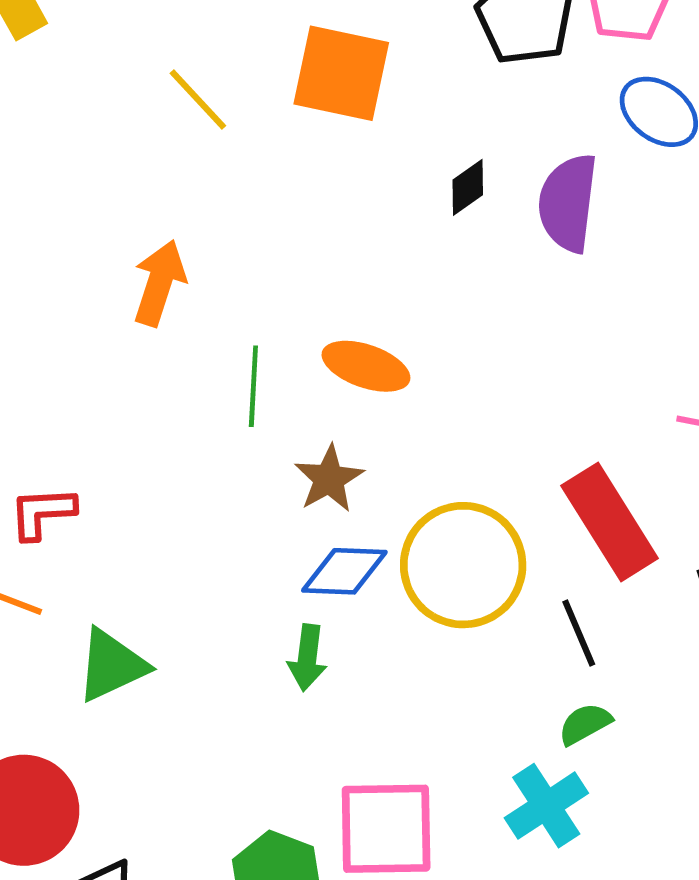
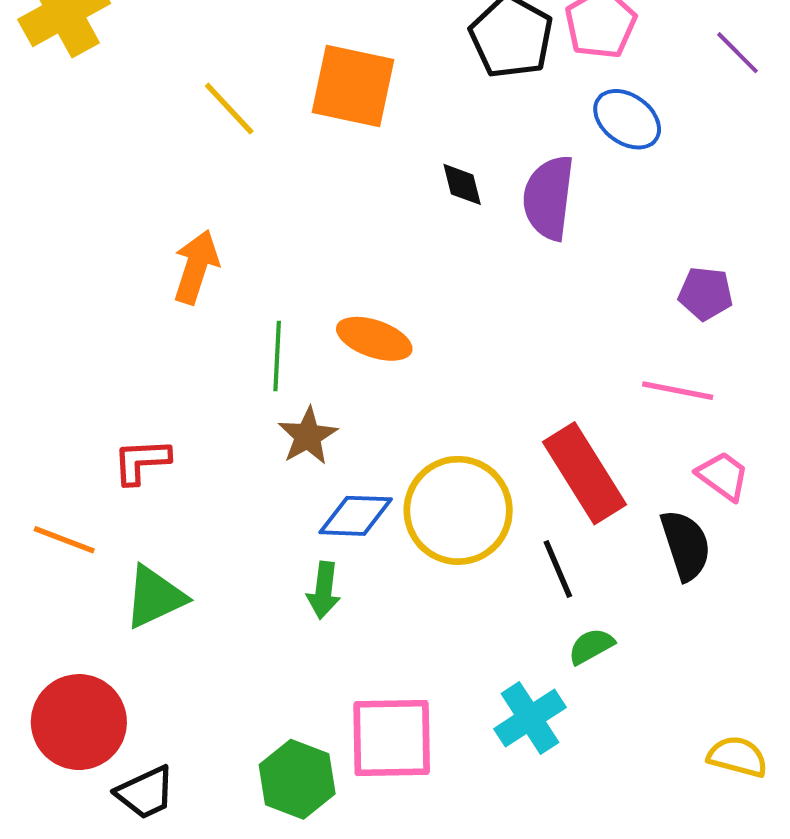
black diamond: (468, 187) -> (462, 184), turned -69
brown star: (329, 479) -> (308, 436), moved
red L-shape: (42, 513) -> (141, 461), moved
green semicircle: (585, 724) -> (591, 646), moved

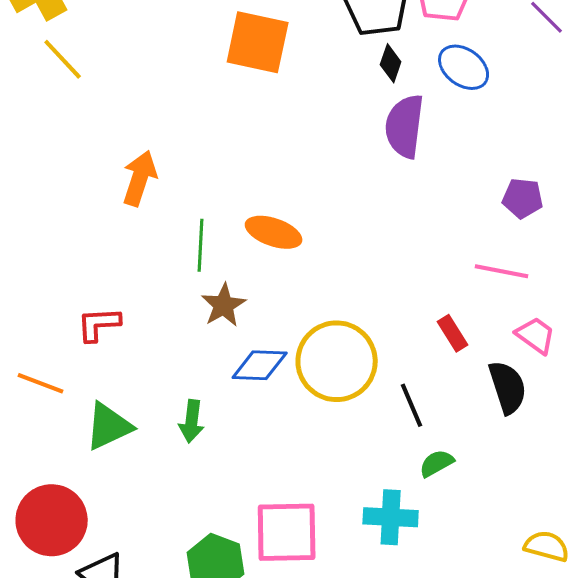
yellow line: (229, 109) -> (63, 59), moved
black diamond: (462, 184) -> (391, 63), moved, turned 33
red rectangle: (585, 473) -> (453, 333), moved, size x0.5
green arrow: (324, 590) -> (192, 421), moved
cyan cross: (530, 718) -> (391, 517), turned 36

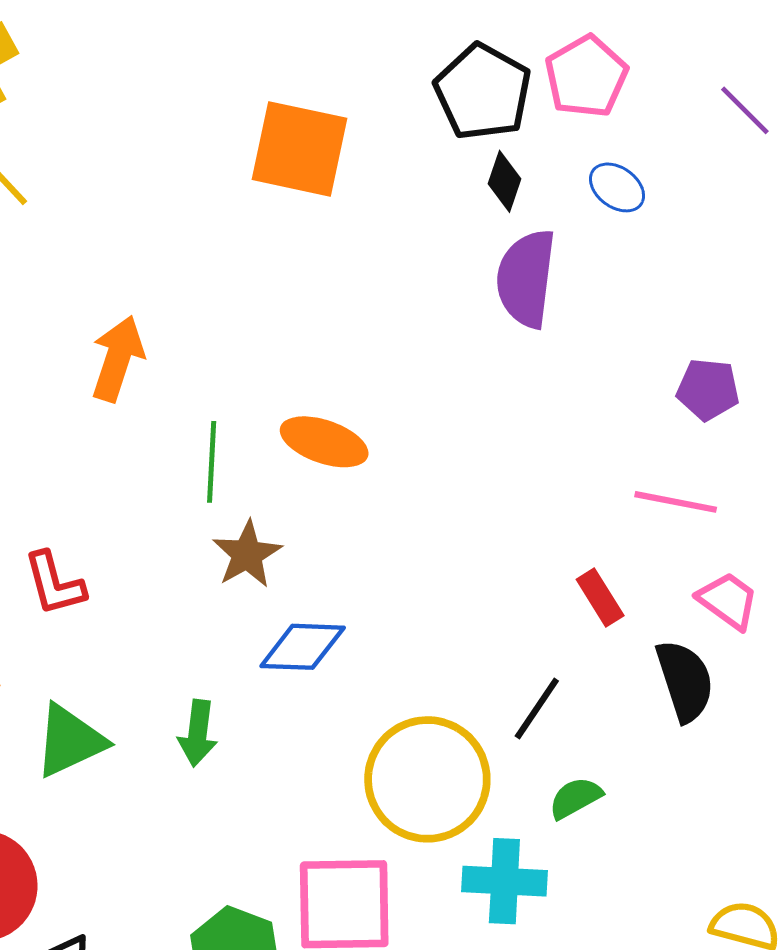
blue ellipse: (464, 67) -> (617, 187), size x0.7
red L-shape: (99, 324) -> (54, 584), turned -102
yellow circle: (337, 361) -> (427, 779), moved
black line: (412, 405) -> (537, 708), turned 57

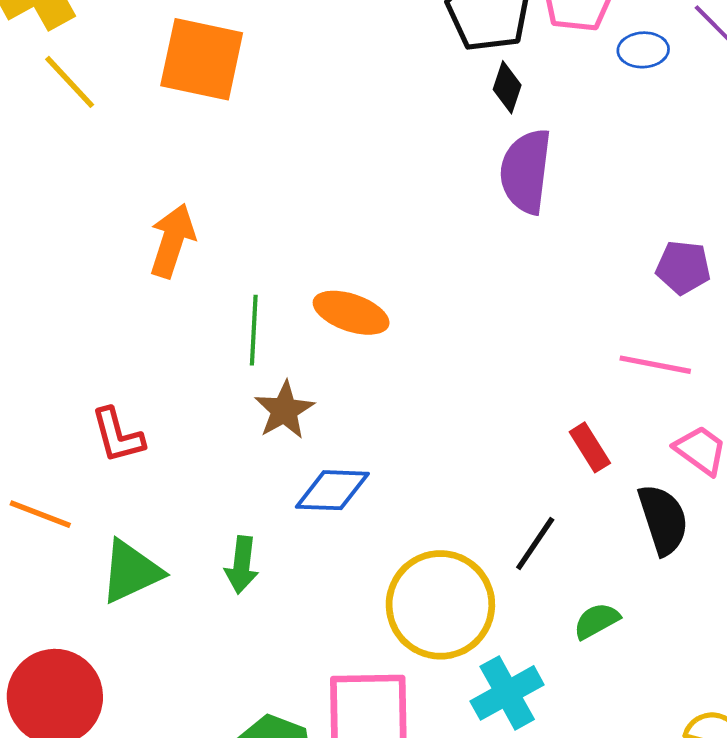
orange square: (299, 149) -> (202, 59), moved
blue ellipse: (617, 187) -> (643, 50), moved, turned -39
green semicircle: (575, 798) -> (596, 621), moved
cyan cross: (504, 881) -> (507, 693), turned -32

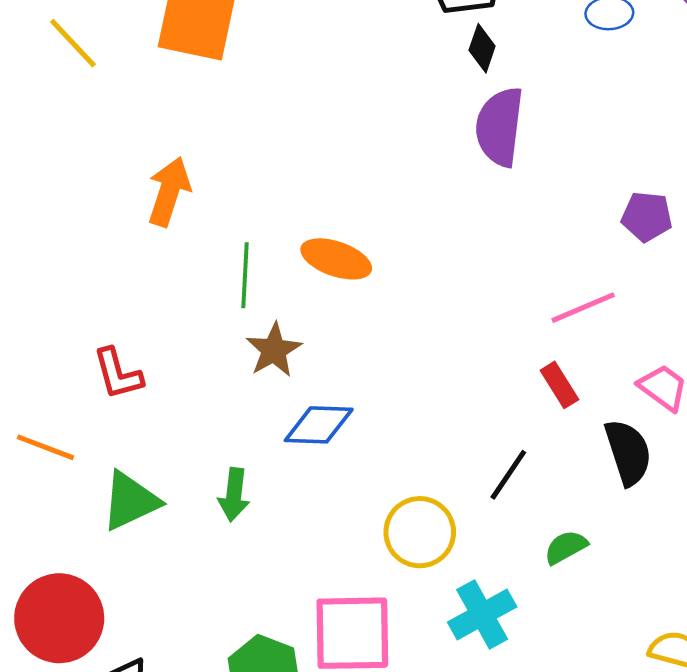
pink line: (655, 365) -> (583, 308), moved, turned -34
yellow circle: (440, 605) -> (420, 532), size x0.7

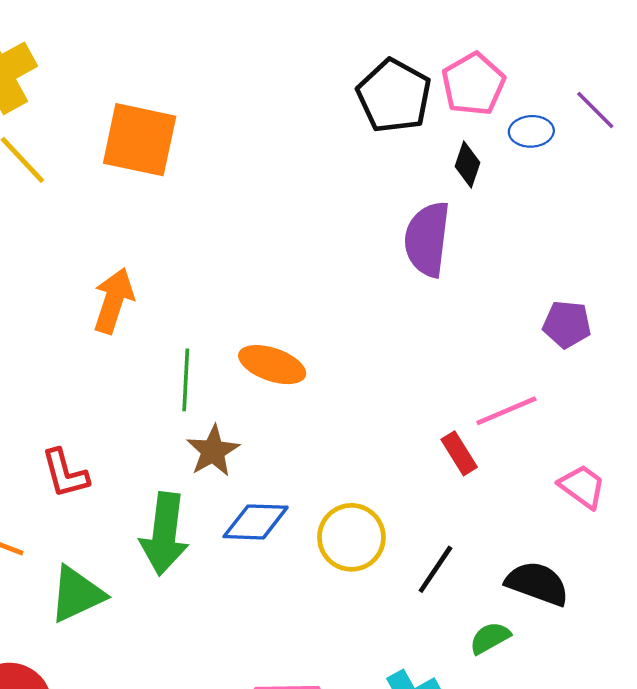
black diamond: (482, 48) -> (467, 165), moved
red rectangle: (559, 385) -> (459, 453), moved
black semicircle: (628, 452) -> (537, 584), moved, turned -52
green arrow: (234, 495) -> (164, 534), moved, size x1.6
yellow circle: (420, 532) -> (351, 537), moved

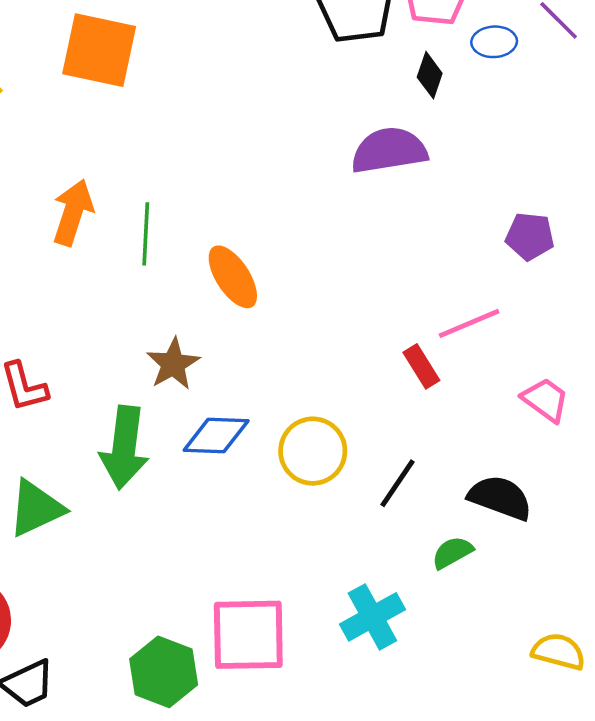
purple semicircle: (427, 239) -> (389, 150), turned 74
orange ellipse: (272, 365) -> (233, 277), turned 38
green line: (186, 380) -> (146, 234), moved

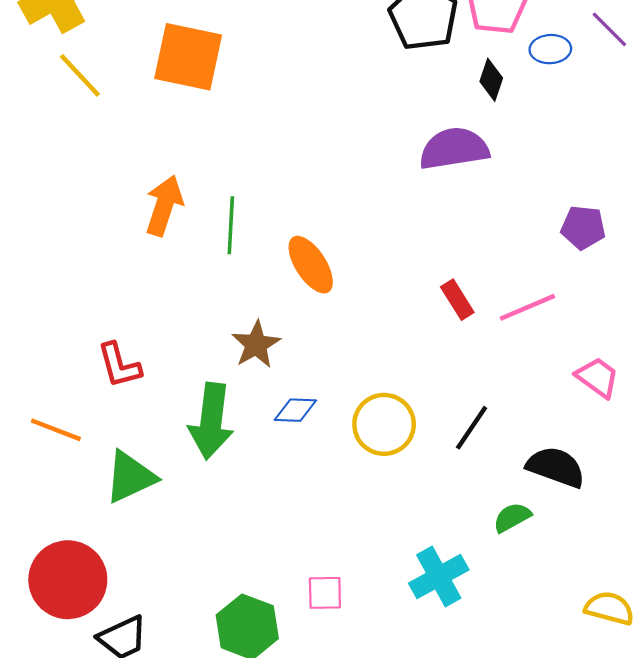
red rectangle: (421, 366) -> (457, 300), moved
blue diamond: (216, 436) -> (295, 410), size x0.7
black line: (397, 483) -> (472, 428), moved
pink square: (248, 635) -> (325, 593), size x0.5

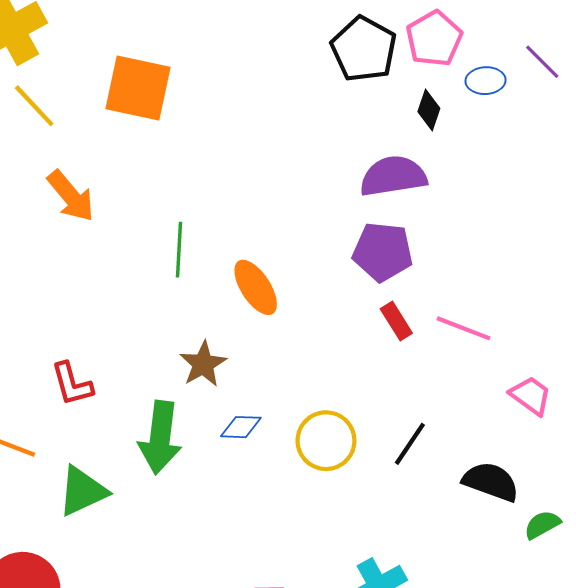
orange arrow: (164, 206) -> (71, 196), moved, turned 122
purple pentagon: (583, 227) -> (383, 252), moved, size x1.4
pink line: (527, 307) -> (464, 328), turned 44
green semicircle: (512, 517) -> (542, 525), moved

